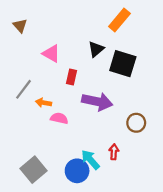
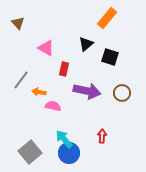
black square: (123, 64) -> (110, 57), size x0.7
brown circle: (136, 123) -> (122, 93), moved
cyan arrow: (90, 160) -> (64, 139), moved

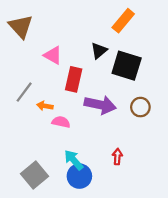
brown triangle: (18, 23) -> (21, 26), size x1.6
black square: (110, 57) -> (127, 66), size x1.5
red rectangle: (64, 69) -> (74, 79), size x1.5

